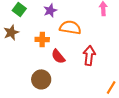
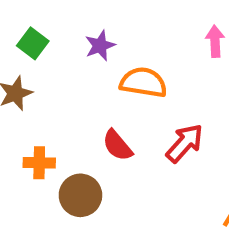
orange cross: (42, 39) -> (39, 163), moved
red arrow: (89, 55) -> (185, 143), turned 36

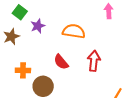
purple star: (100, 46) -> (38, 26), moved
red arrow: (185, 143) -> (94, 61), turned -36

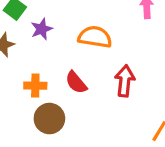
orange cross: (23, 70) -> (35, 86), moved

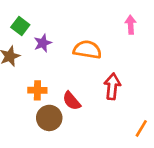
red semicircle: (76, 82) -> (72, 101), moved

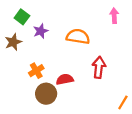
orange cross: (37, 90) -> (36, 71), turned -32
red semicircle: (72, 101) -> (65, 79), turned 119

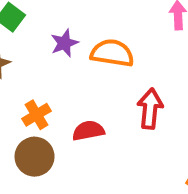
purple star: (41, 31) -> (64, 43), moved
brown circle: (46, 94) -> (35, 157), moved

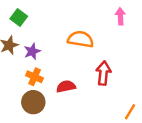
purple star: (64, 43) -> (32, 51), moved
orange cross: (37, 115) -> (35, 77), turned -35

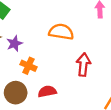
orange cross: (35, 77) -> (28, 66), moved
red semicircle: (66, 86) -> (47, 91), moved

